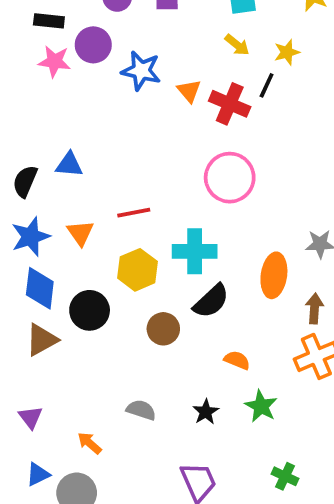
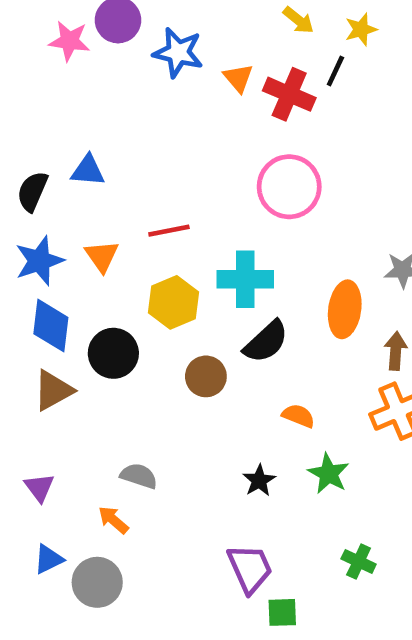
gray semicircle: (141, 410) -> (139, 476), moved

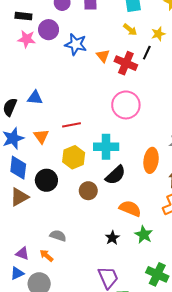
orange semicircle: (298, 416) -> (130, 208), size x1.5
purple triangle: (39, 487) -> (22, 253), moved, turned -32
green cross: (359, 562) -> (157, 274), size x1.5

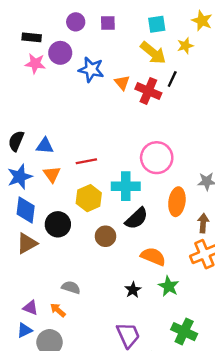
yellow arrow: (130, 30) -> (153, 53), size x1.6
yellow star: (158, 34) -> (185, 46), moved
blue triangle: (35, 98) -> (45, 146), moved
pink circle: (126, 105) -> (157, 158), moved

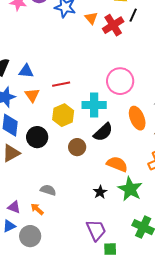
red cross: (148, 91) -> (113, 25), turned 35
orange ellipse: (177, 202) -> (137, 118), turned -30
green star: (169, 286) -> (130, 189), size x1.4

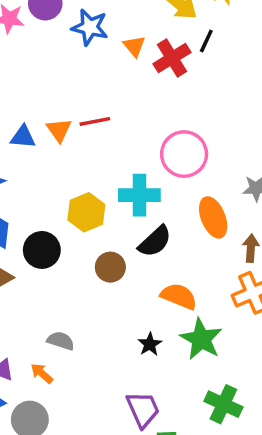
red line: (61, 84) -> (95, 121), moved
orange triangle: (32, 95) -> (59, 130), moved

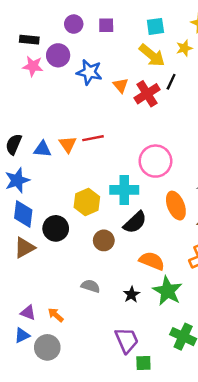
gray semicircle: (61, 341) -> (91, 286), moved

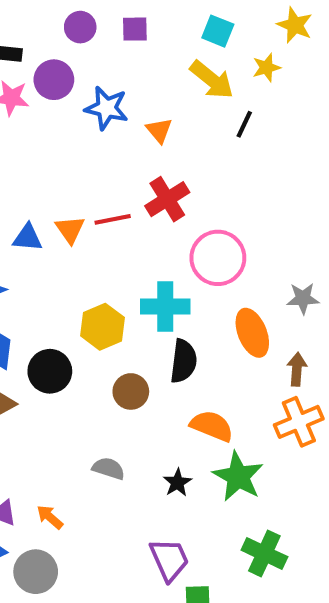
cyan square: (155, 26) -> (218, 31), turned 30
red cross: (147, 94) -> (167, 199), moved
black semicircle: (135, 222) -> (183, 361), turned -40

